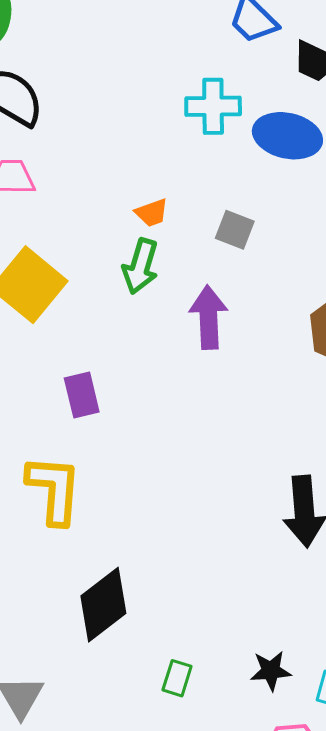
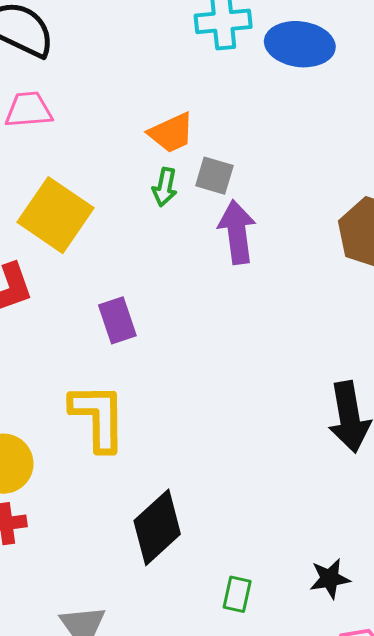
orange trapezoid: (152, 213) -> (171, 133), size x1.4
gray square: (235, 230) -> (214, 176), moved
green arrow: (140, 266) -> (165, 187), size x0.7

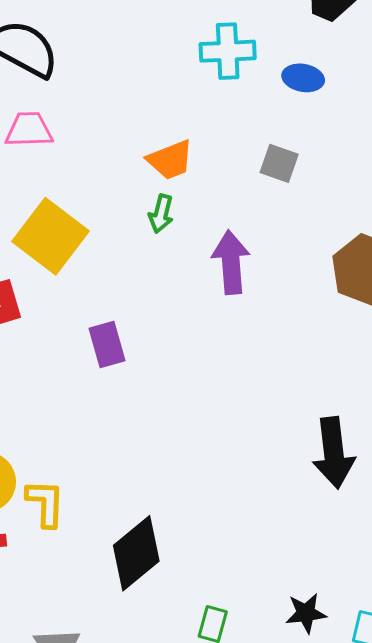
blue ellipse: (300, 44) -> (303, 78), size x0.6
gray square: (214, 176) -> (279, 163), moved
yellow L-shape: (98, 417) -> (45, 503), moved, size x0.7

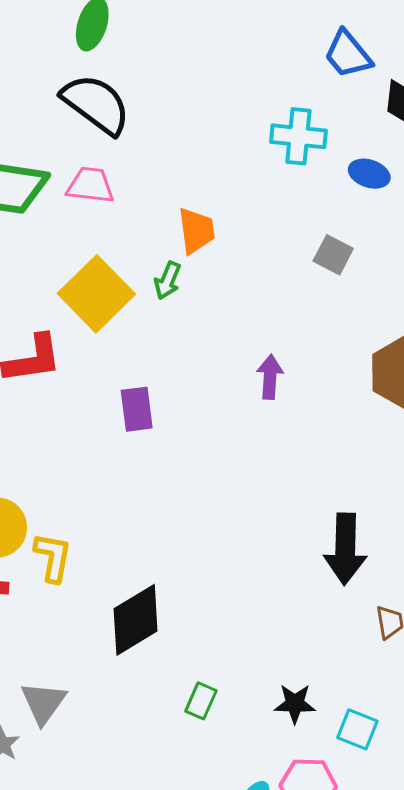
orange trapezoid: (170, 160) -> (196, 231), moved, turned -84
green arrow: (161, 214) -> (168, 280), moved
purple arrow: (231, 262) -> (270, 377), moved, size x0.7

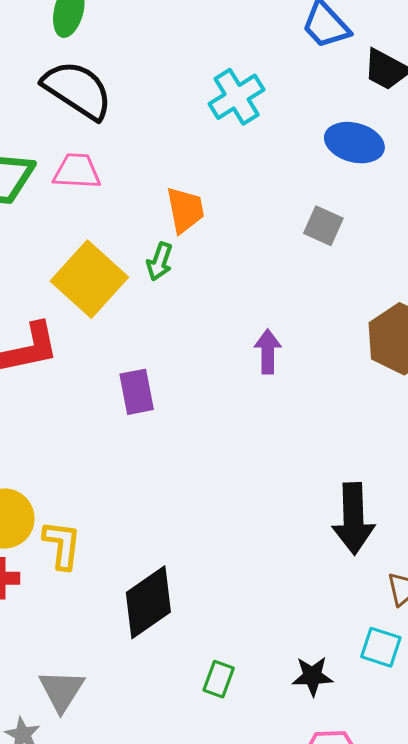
cyan cross: (298, 136) -> (237, 97), moved, turned -34
blue ellipse: (369, 174) -> (354, 143), size x1.4
cyan square: (357, 729) -> (381, 647), moved

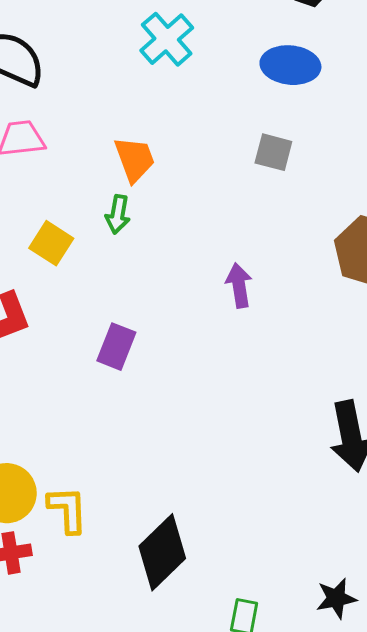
yellow square: (89, 279) -> (51, 243), size x0.6
purple rectangle: (137, 392) -> (116, 347), turned 42

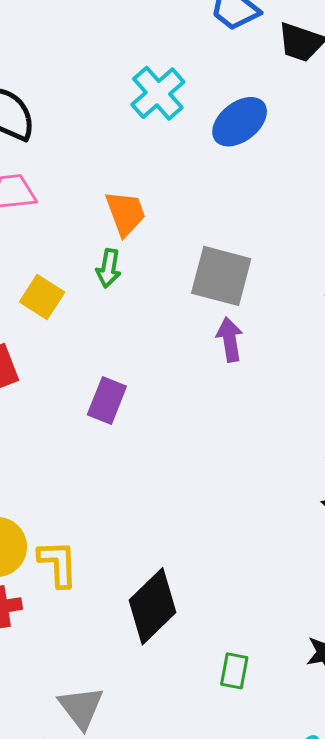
blue ellipse: (290, 65) -> (240, 122), moved, turned -44
gray square: (273, 152) -> (221, 276), moved, size x1.6

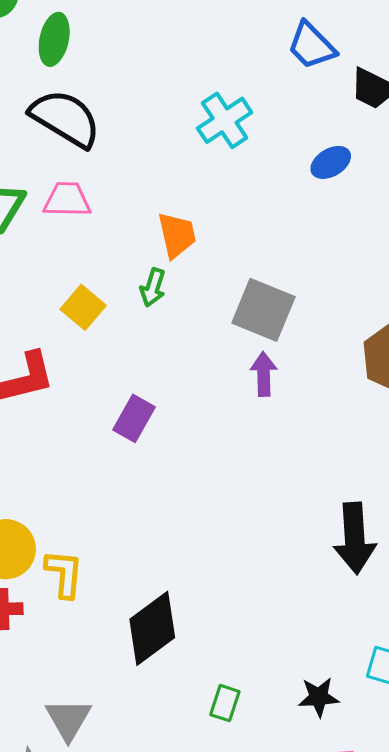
blue ellipse: (240, 122) -> (331, 162), moved, size x0.7

